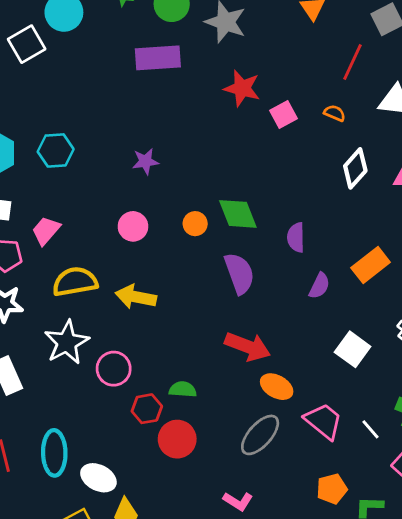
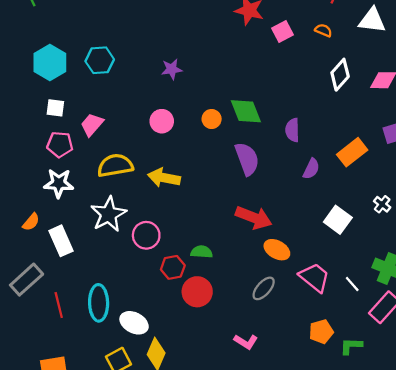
gray ellipse: (260, 435) -> (264, 288), size x0.7

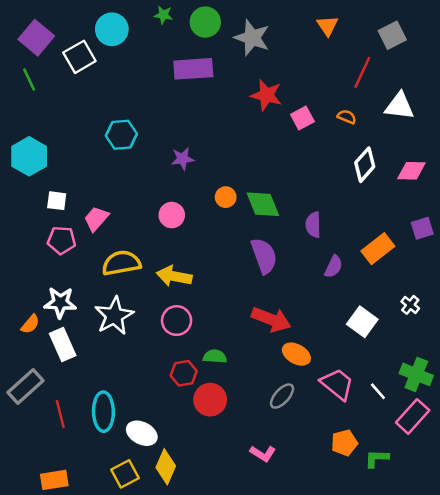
cyan hexagon: (100, 60) -> (121, 135), moved
cyan hexagon: (50, 62) -> (29, 156), moved
orange circle: (212, 119) -> (226, 197), moved
white star: (59, 183) -> (60, 303), moved
pink circle: (146, 235) -> (177, 321), moved

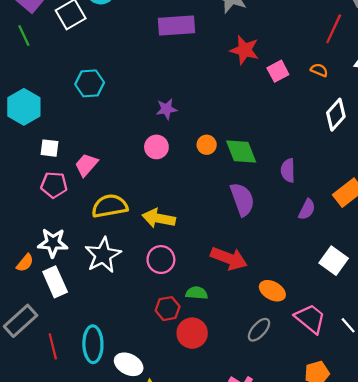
cyan hexagon: (121, 135) -> (90, 83), moved
pink circle: (172, 215) -> (156, 147), moved
red arrow: (271, 319) -> (229, 258), moved

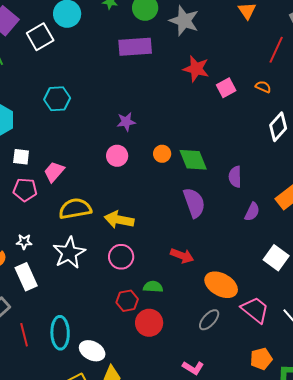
white star: (53, 243) -> (24, 242), size x0.6
red arrow: (229, 258) -> (182, 256), size x0.7
orange ellipse: (272, 291) -> (221, 285), size x1.4

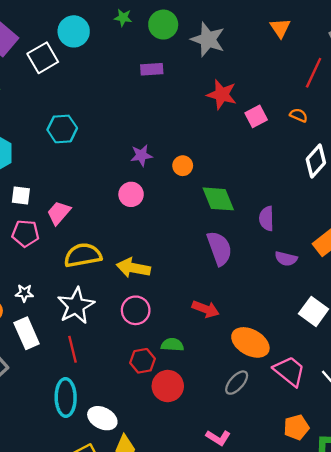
purple rectangle: (135, 47) -> (152, 69), size x0.6
orange circle: (162, 154) -> (183, 166), moved
purple semicircle: (252, 212) -> (286, 259), turned 78
red line: (24, 335) -> (73, 349), moved

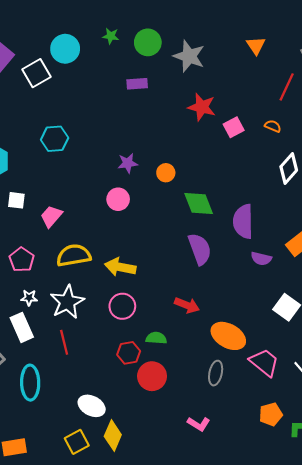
purple semicircle: (266, 218) -> (243, 221), size x1.5
pink pentagon: (25, 233) -> (22, 260), moved, turned 30
white star: (24, 293) -> (29, 298), moved
gray ellipse: (237, 383) -> (216, 373), turned -30
cyan ellipse: (66, 397) -> (30, 383), moved

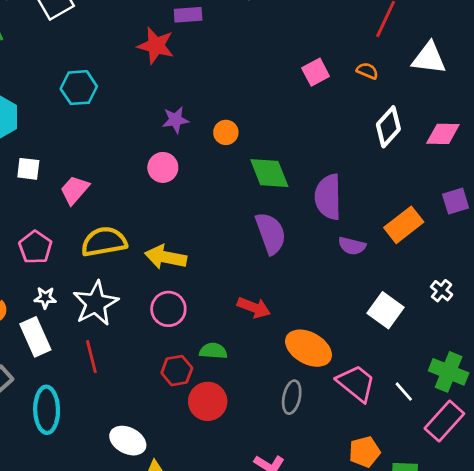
red star: (202, 107) -> (156, 46), moved

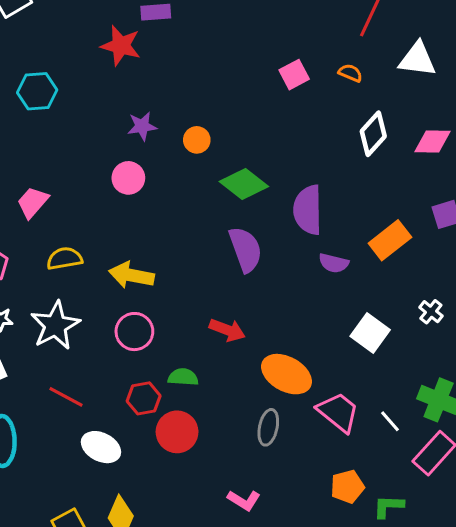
green diamond: (269, 173) -> (244, 184), turned -30
yellow semicircle: (104, 242) -> (64, 259), size x0.7
red line: (91, 357) -> (66, 397), moved, turned -48
white ellipse: (128, 441) -> (101, 447), moved

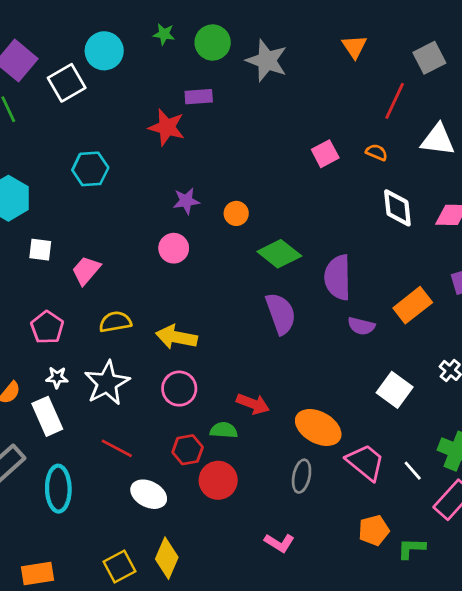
white diamond: (373, 134) -> (397, 208), turned -48
red arrow: (227, 330) -> (253, 404), moved

